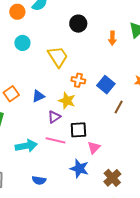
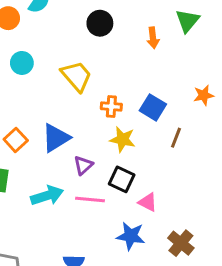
blue triangle: (38, 96) -> (56, 138), size x1.5
yellow star: (67, 101) -> (122, 139), moved
black square: (78, 130) -> (122, 179), turned 36
cyan arrow: (26, 146) -> (47, 196), moved
pink triangle: (94, 148) -> (148, 202), turned -40

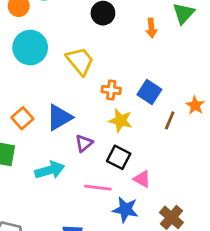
cyan circle: (22, 63) -> (30, 48), size x1.6
orange star: (204, 95) -> (195, 105), moved, turned -30
pink line: (90, 199) -> (98, 188), moved

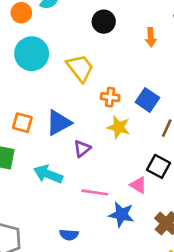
orange square: (22, 118) -> (22, 123), turned -35
black square: (119, 157) -> (159, 166), moved
cyan arrow: (50, 170) -> (48, 174), turned -144

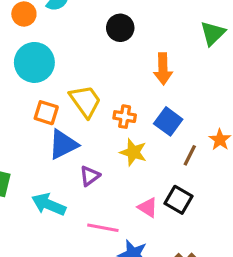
orange arrow: (151, 37) -> (163, 69), moved, size x1.4
yellow trapezoid: (80, 68) -> (85, 101), moved
orange square: (22, 123) -> (46, 113), moved
pink triangle: (138, 185) -> (148, 207), moved

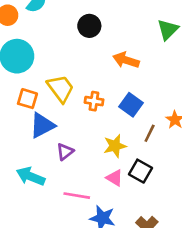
orange arrow: (163, 69) -> (126, 60), turned 110
yellow star: (133, 152) -> (115, 146), moved, turned -30

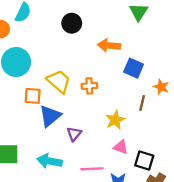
blue square: (131, 105) -> (134, 68), moved
black square: (141, 171) -> (144, 161), moved

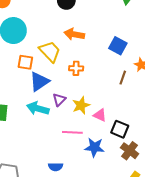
orange arrow: (109, 45) -> (74, 34), moved
orange cross: (89, 86) -> (76, 68), moved
yellow star: (115, 120) -> (81, 105), moved
cyan arrow: (49, 161) -> (38, 108), moved

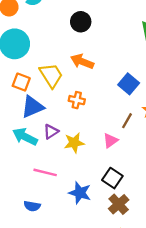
pink triangle: (100, 115) -> (110, 141), moved, turned 48
pink line: (72, 132) -> (45, 172), moved

